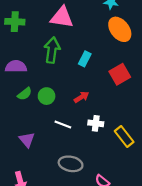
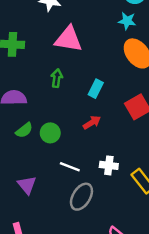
green arrow: (52, 50) -> (57, 78), size x0.6
red arrow: (82, 97) -> (92, 122), moved
gray ellipse: (71, 164) -> (81, 197), moved, turned -70

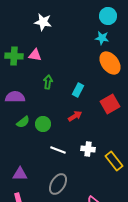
pink triangle: (68, 39) -> (35, 55), moved, size x0.6
purple triangle: (27, 185) -> (20, 174), moved, turned -49
gray ellipse: (81, 197) -> (58, 184), moved

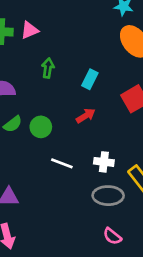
pink triangle: (35, 55) -> (30, 30), turned -32
gray ellipse: (58, 184) -> (108, 196), moved, turned 60

